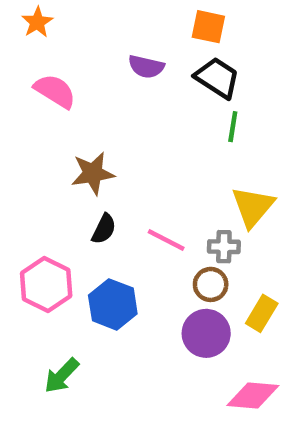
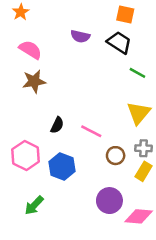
orange square: (208, 27) -> (125, 14), moved
green line: (233, 127) -> (137, 73), moved, turned -70
brown star: (93, 173) -> (34, 81), moved
gray cross: (224, 247) -> (143, 148), moved
purple circle: (206, 333) -> (109, 201), moved

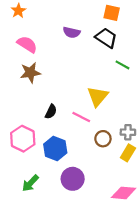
yellow triangle: (139, 113) -> (98, 96), moved
purple circle: (109, 201) -> (73, 179), moved

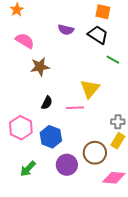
brown star: (30, 73) -> (40, 67), moved
pink line: (81, 117) -> (75, 108), turned -30
brown circle: (103, 139) -> (95, 153), moved, size x1.5

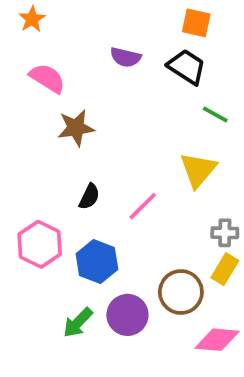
yellow triangle: (90, 89) -> (198, 170), moved
pink line: (75, 108) -> (143, 206), turned -42
green arrow: (28, 169) -> (78, 323), moved

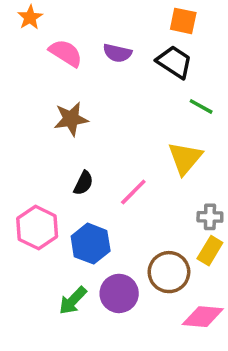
pink semicircle: (47, 78) -> (66, 53), moved

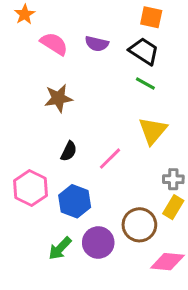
green line: (201, 106) -> (145, 84), moved

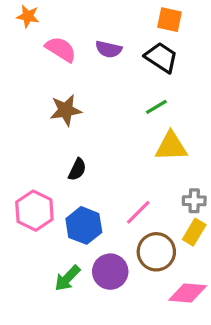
orange star: (25, 14) -> (28, 16), turned -30
green line: (145, 84) -> (156, 107), moved, turned -60
yellow triangle: (153, 131) -> (171, 146), turned 48
pink line: (110, 159) -> (138, 212), moved

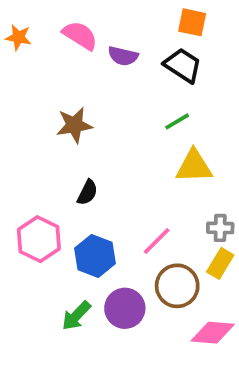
orange star: (28, 16) -> (18, 37), moved
pink semicircle: (61, 49) -> (80, 35), moved

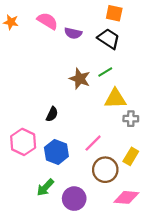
brown star: (74, 125) -> (80, 79), moved, turned 30
gray cross: (220, 228) -> (131, 119), moved
purple circle: (125, 308) -> (74, 199), moved

